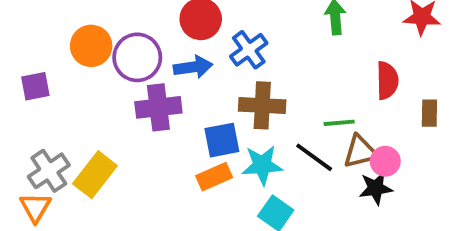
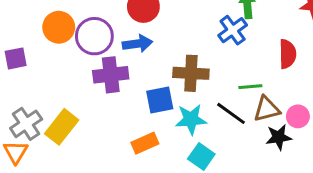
blue cross: (249, 50) -> (233, 30), moved
pink circle: (385, 161) -> (298, 116), moved
orange rectangle: (214, 177) -> (145, 143), moved

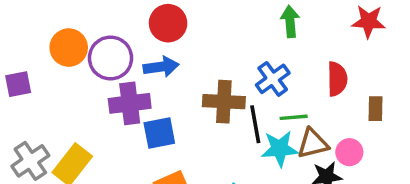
blue cross: (233, 30) -> (273, 79), moved
blue square: (160, 100) -> (159, 133), moved
black line: (231, 113) -> (255, 124), moved, turned 44
cyan star: (191, 119) -> (280, 149), moved

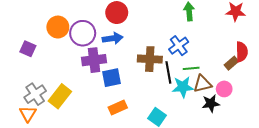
red semicircle: (337, 79) -> (242, 52), moved
purple square: (18, 84) -> (28, 49), turned 35
brown rectangle: (376, 109) -> (231, 63), moved, turned 48

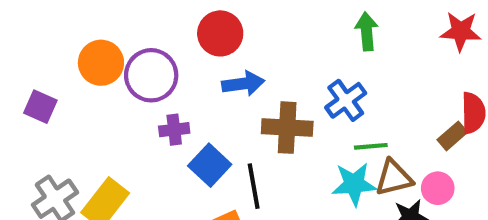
blue arrow: (113, 38) -> (243, 84), moved
purple cross: (94, 60) -> (174, 130), size x0.6
black line: (168, 72) -> (254, 186), moved
blue square: (112, 78) -> (210, 165), turned -36

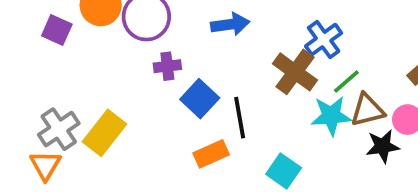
purple square: (40, 107) -> (57, 30), moved
brown cross: (287, 128) -> (295, 72), moved, turned 33
green line: (371, 146) -> (346, 81), turned -36

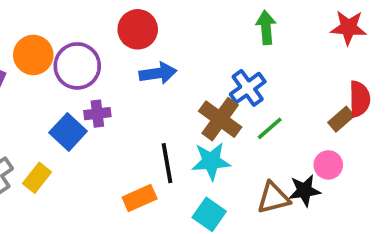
blue square: (200, 99) -> (68, 132), moved
brown triangle: (367, 110) -> (273, 198), moved
cyan star: (331, 116) -> (211, 161), moved
yellow rectangle: (104, 133) -> (37, 178), size x0.7

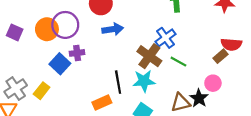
orange circle: (33, 55) -> (47, 29), moved
red semicircle: (359, 99) -> (231, 44), turned 96
green line: (270, 128) -> (178, 62), turned 70
black star: (304, 191) -> (199, 98), turned -30

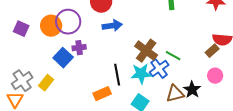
blue cross: (166, 38) -> (159, 69), moved
pink circle: (213, 83) -> (215, 76), moved

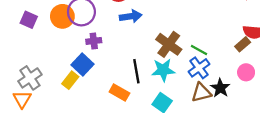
blue square: (63, 58) -> (83, 64), moved
blue cross: (159, 69) -> (199, 68), moved
yellow rectangle: (46, 83) -> (70, 80), moved
orange rectangle: (102, 94) -> (119, 92), turned 54

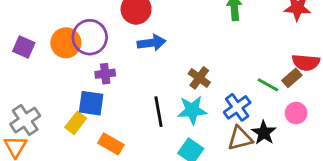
brown cross: (169, 44) -> (199, 78), size x0.7
green line: (199, 50) -> (268, 85), moved
blue square: (83, 64) -> (91, 103), turned -35
orange rectangle: (119, 92) -> (111, 144), moved

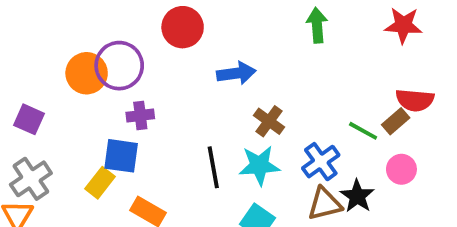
blue arrow: (151, 43) -> (236, 73), moved
purple square: (24, 47) -> (29, 119), moved

